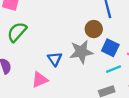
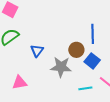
blue square: (110, 48) -> (92, 61), moved
blue triangle: (55, 59) -> (37, 51), moved

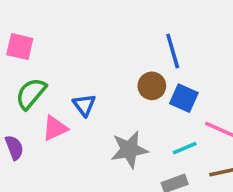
gray star: (61, 67) -> (129, 150), moved
pink triangle: (20, 83) -> (55, 128), moved

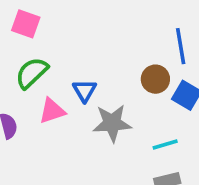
cyan line: (185, 148) -> (165, 145), moved
gray star: (129, 150) -> (112, 123), moved

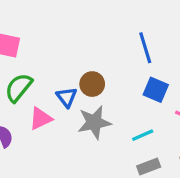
brown circle: (155, 79) -> (92, 84), moved

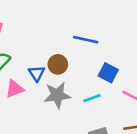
blue line: (145, 48) -> (86, 40), moved, turned -65
cyan line: (143, 135) -> (92, 98), moved

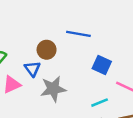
brown circle: (58, 64) -> (47, 50), moved
cyan line: (92, 98) -> (100, 103), moved

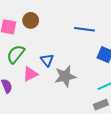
brown circle: (47, 50) -> (31, 20), moved

